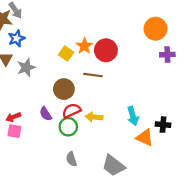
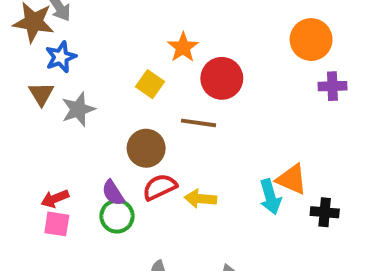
orange star: (84, 46) -> (183, 47), moved
green circle: (68, 127) -> (117, 216), moved
orange triangle: (145, 138) -> (292, 179), moved

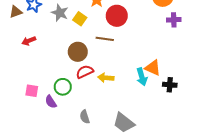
brown triangle: (41, 94) -> (16, 12), moved, turned 40
gray star: (78, 109) -> (60, 13), moved, turned -30
purple semicircle: (113, 193) -> (51, 102), moved
red arrow: (55, 199) -> (29, 41), moved

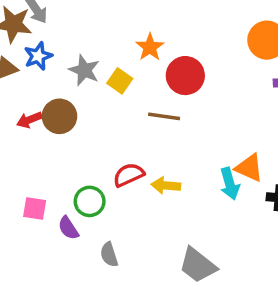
brown circle: (78, 52) -> (59, 116), moved
gray semicircle: (85, 117) -> (109, 255), moved

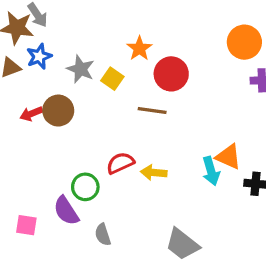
pink square: (35, 208) -> (26, 225), moved
purple semicircle: (68, 228) -> (66, 211), size x1.4

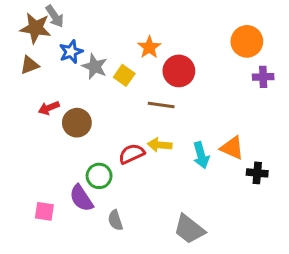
blue star: (39, 56) -> (71, 52), moved
brown circle: (58, 111) -> (77, 123), moved
cyan arrow: (211, 171) -> (201, 155), moved
yellow arrow: (154, 173) -> (160, 145), moved

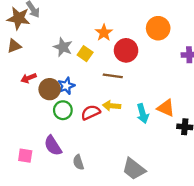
orange circle: (247, 41) -> (158, 28), moved
blue star: (71, 52) -> (66, 86), moved
green circle: (99, 176) -> (63, 110), moved

